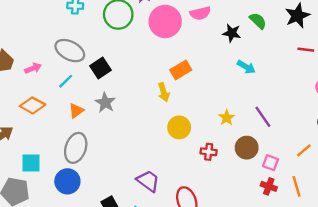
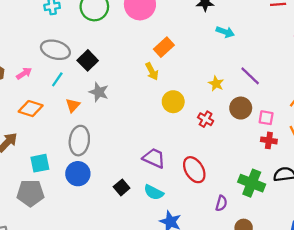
red cross: (209, 152) -> (206, 119), turned 35

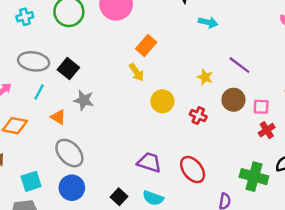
orange triangle: (73, 105) -> (58, 117), turned -35
red cross: (269, 140) -> (267, 130), turned -35
gray ellipse: (79, 141) -> (69, 153), turned -44

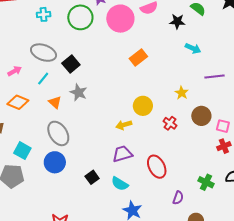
purple line: (239, 65) -> (215, 77), moved, turned -54
yellow arrow: (137, 72) -> (124, 125), moved, turned 98
purple trapezoid: (149, 162) -> (122, 154), turned -45
green cross: (254, 177) -> (206, 182), size x0.7
cyan square: (31, 181) -> (22, 151), turned 36

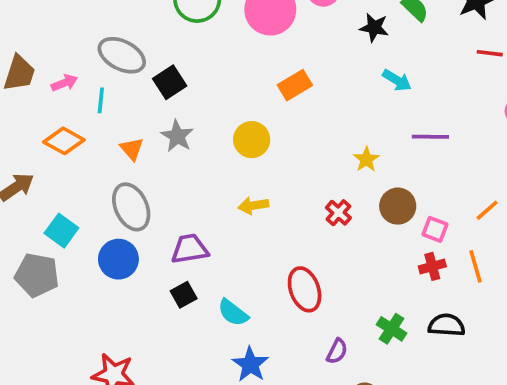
cyan line: (43, 79) -> (101, 100), moved, turned -40
yellow circle: (143, 106) -> (252, 140), moved
purple trapezoid: (122, 154) -> (190, 249), moved

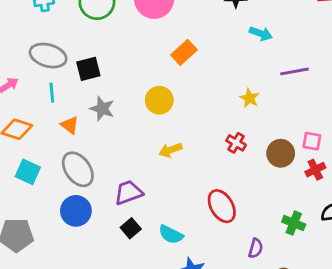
black square: (170, 82) -> (88, 69), turned 30
cyan line: (101, 100) -> (52, 93), moved
brown circle: (398, 206) -> (281, 153), moved
cyan square: (61, 231) -> (28, 172), moved

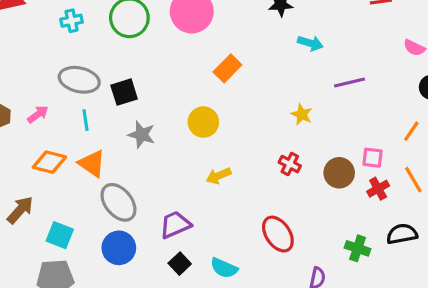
orange triangle: (70, 125) -> (92, 164), moved, size x1.4
cyan square: (28, 172) -> (60, 235), moved

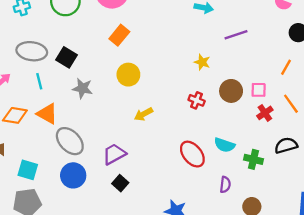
orange rectangle: (227, 68) -> (119, 35), moved
black square: (124, 92) -> (66, 57), turned -36
brown circle: (339, 173) -> (231, 91), moved
cyan semicircle: (224, 268) -> (225, 145), moved

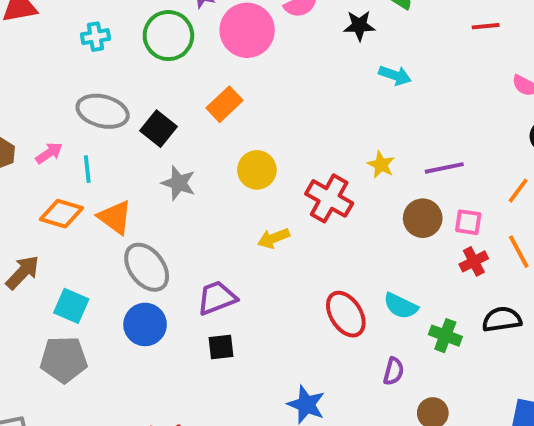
orange rectangle: (119, 35) -> (225, 104), moved
purple line: (236, 35) -> (444, 168), moved
cyan line: (39, 81) -> (87, 169), moved
red cross: (197, 100) -> (329, 198), moved, size x1.6
black square: (120, 183) -> (221, 347), turned 35

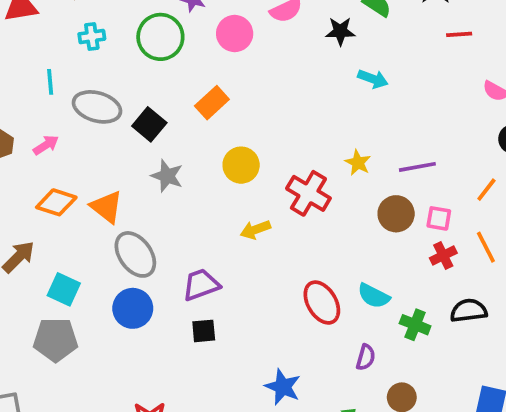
pink circle: (247, 30) -> (235, 34), size x0.7
cyan line: (87, 169) -> (50, 82), moved

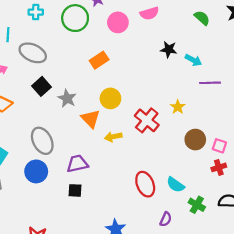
black star: (340, 31) -> (169, 49), moved
black square: (149, 124) -> (42, 86), moved
purple line: (417, 167) -> (210, 83), moved
orange triangle: (107, 207) -> (91, 119), moved

